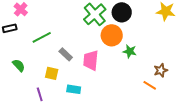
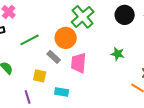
black circle: (122, 12) -> (125, 15), moved
orange circle: (112, 35) -> (66, 38), moved

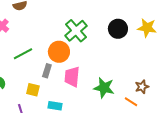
green star: (118, 54) -> (104, 88), moved, size x1.5
gray rectangle: (54, 57) -> (47, 71), turned 64

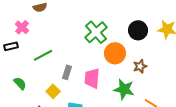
orange circle: (59, 52) -> (115, 53), moved
brown star: (142, 87) -> (140, 66), moved
yellow square: (33, 90) -> (53, 91), turned 32

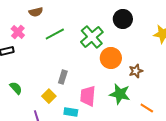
black circle: (138, 30) -> (123, 19), moved
green line: (43, 55) -> (55, 34), moved
pink trapezoid: (92, 78) -> (88, 96), moved

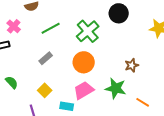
orange circle: (111, 58) -> (84, 62), moved
gray rectangle: (63, 77) -> (46, 58), moved, turned 32
pink trapezoid: (88, 96) -> (84, 90), turned 55

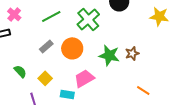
orange circle: (84, 62) -> (72, 48), moved
green semicircle: (12, 82) -> (20, 71), moved
green star: (116, 88) -> (109, 55), moved

